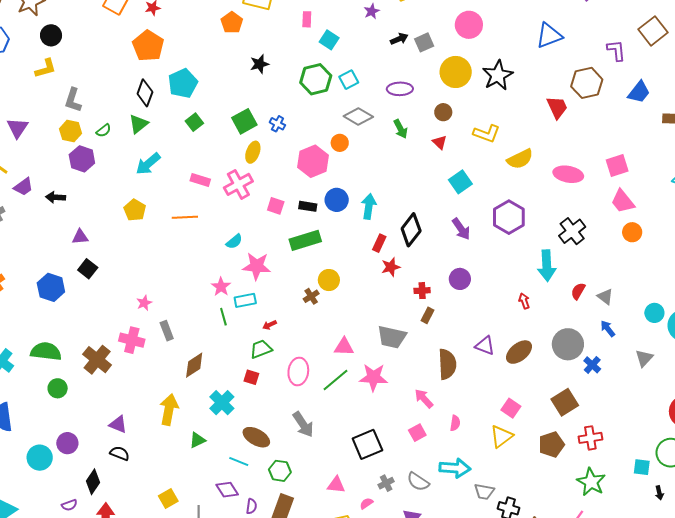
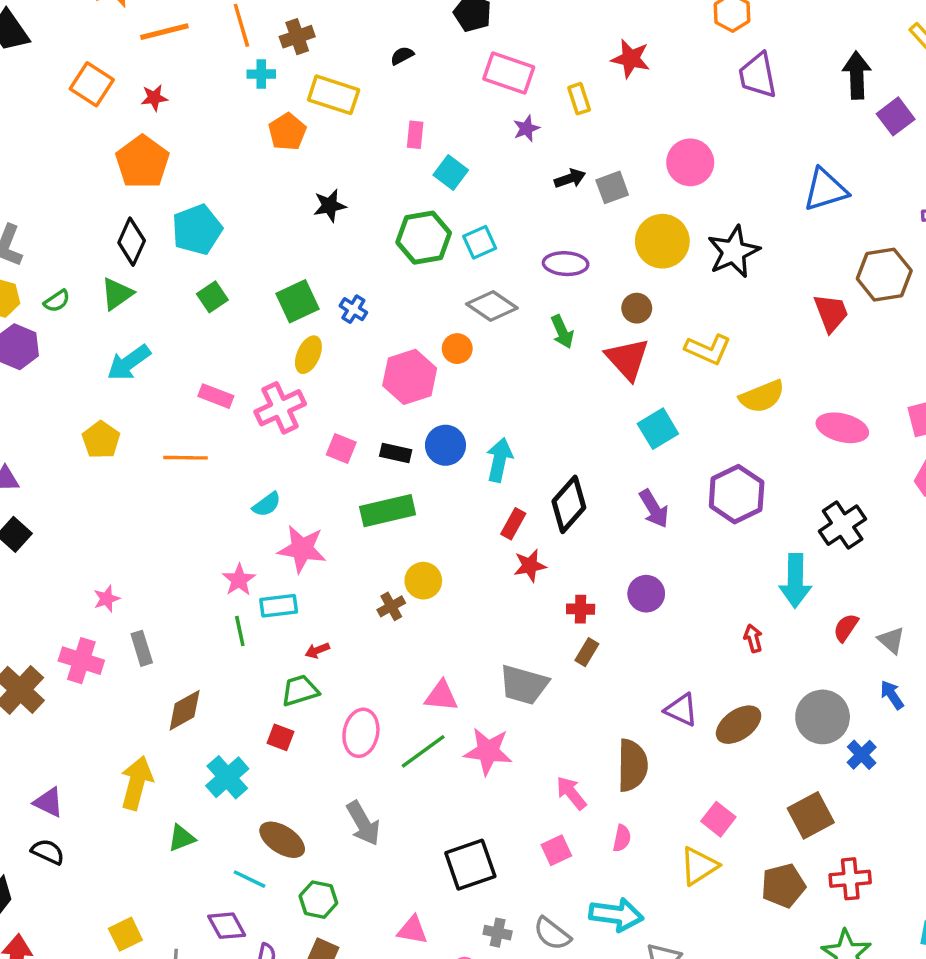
red triangle: (440, 142) -> (627, 359), size x1.8
brown semicircle: (447, 364) -> (632, 765), moved
gray cross: (386, 483) -> (498, 933), turned 35

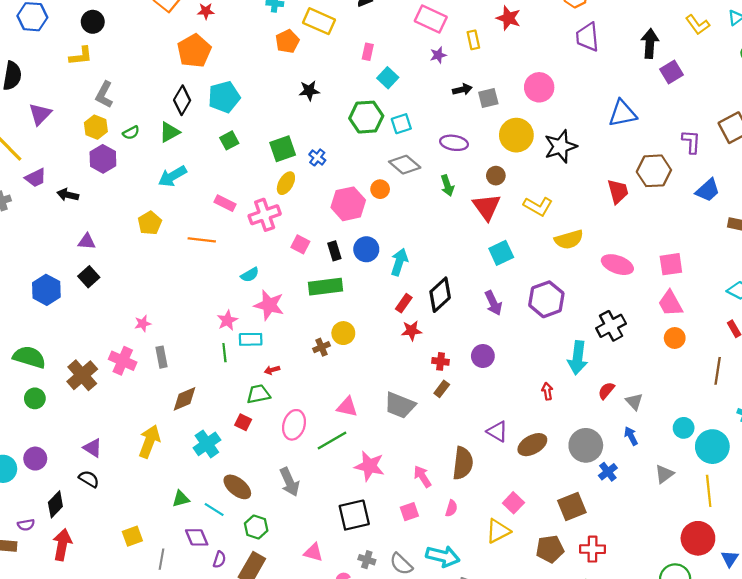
black rectangle: (396, 453) -> (334, 251), turned 54
pink star: (488, 751) -> (369, 466), moved
green triangle: (182, 838) -> (181, 499), moved

